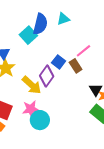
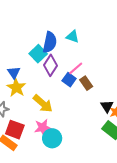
cyan triangle: (63, 19) -> (73, 36), turned 40
pink line: (83, 51) -> (76, 68), moved
purple diamond: (47, 76) -> (51, 65), moved

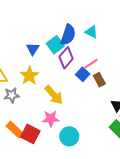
blue triangle: (14, 73) -> (33, 49), moved
red square: (15, 130) -> (30, 134), moved
cyan circle: (52, 138) -> (69, 136), moved

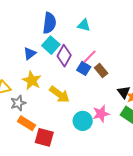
blue semicircle: (68, 35) -> (49, 23), moved
blue triangle: (33, 49) -> (30, 53), turned 32
pink star: (51, 119) -> (101, 114), moved
orange rectangle: (15, 130) -> (27, 123), moved
cyan circle: (69, 136) -> (83, 121), moved

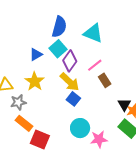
cyan triangle: (84, 25) -> (93, 33), size x1.5
blue square: (84, 68) -> (73, 99), moved
yellow arrow: (60, 94) -> (70, 82), moved
pink star: (101, 114) -> (99, 139), moved

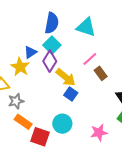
purple diamond: (70, 61) -> (50, 61), moved
yellow star: (35, 81) -> (20, 67), moved
cyan circle: (80, 128) -> (62, 124), moved

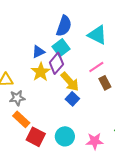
yellow star: (20, 67) -> (41, 72), moved
cyan circle: (62, 124) -> (65, 136), moved

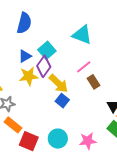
blue semicircle: (64, 26) -> (24, 23), moved
yellow star: (41, 72) -> (29, 76), turned 30

